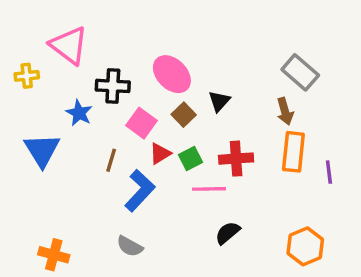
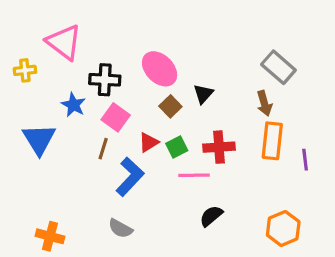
pink square: (142, 123) -> (116, 117), moved

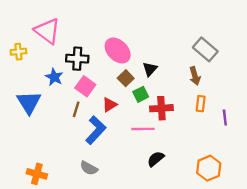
orange rectangle: (272, 141) -> (201, 104), size x0.6
green square: (177, 147) -> (141, 94), moved

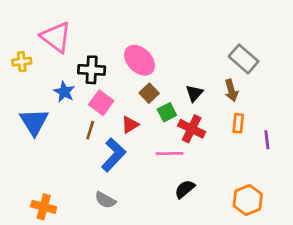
black triangle: (150, 69) -> (194, 93), moved
red cross: (161, 108) -> (192, 129), turned 30

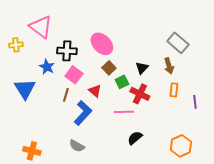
red triangle: (130, 125) -> (95, 91), turned -48

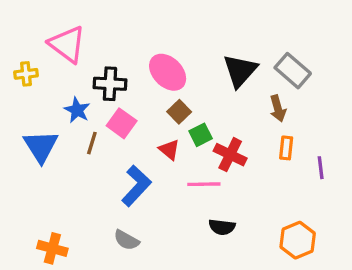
black triangle: (142, 68) -> (240, 71), moved, size x1.6
red triangle: (95, 91) -> (169, 150), moved
brown line: (66, 95) -> (92, 143), moved
black semicircle: (135, 138) -> (222, 227), turned -133

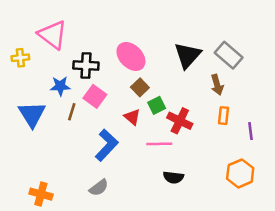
blue star: (77, 110) -> (60, 86), turned -30
gray semicircle: (126, 240) -> (99, 188), turned -66
orange hexagon: (298, 240) -> (240, 173), moved

